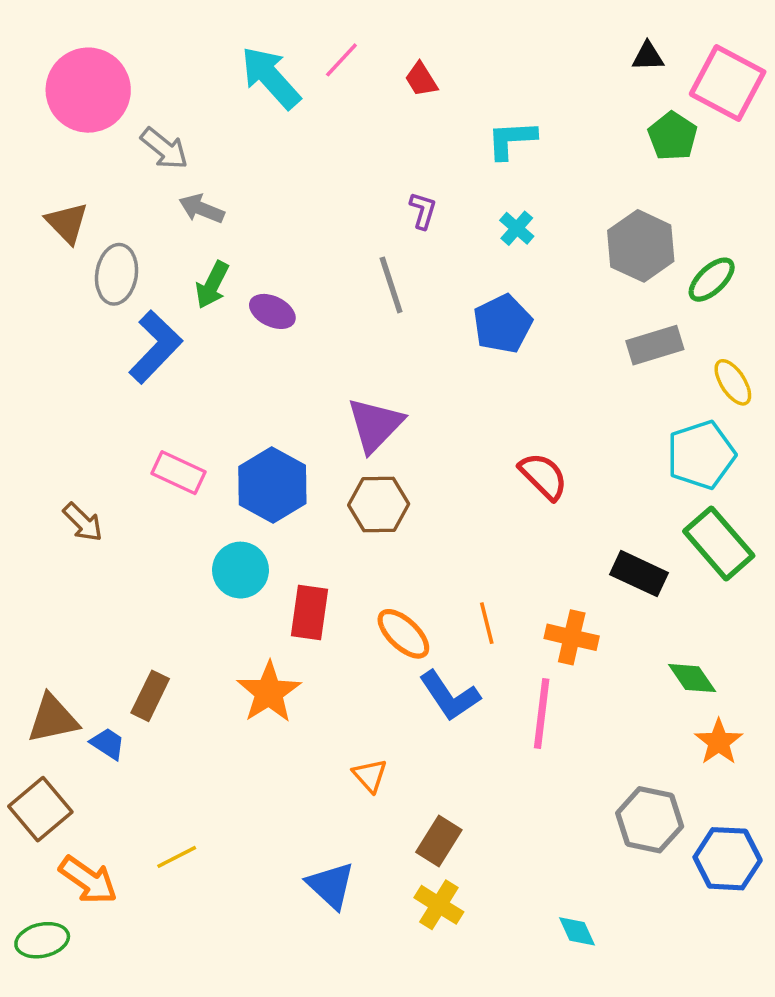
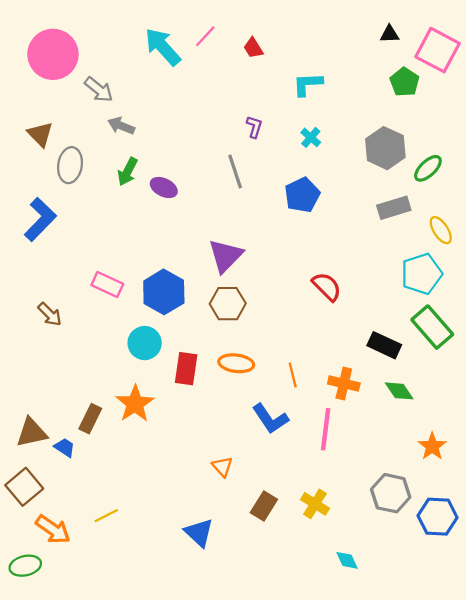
blue L-shape: (155, 347) -> (40, 219), moved
orange ellipse: (403, 634) -> (236, 363), moved, turned -36
green diamond: (692, 678) -> (399, 391), moved
orange star: (269, 692) -> (135, 404), moved
yellow cross: (439, 905) -> (315, 504), moved

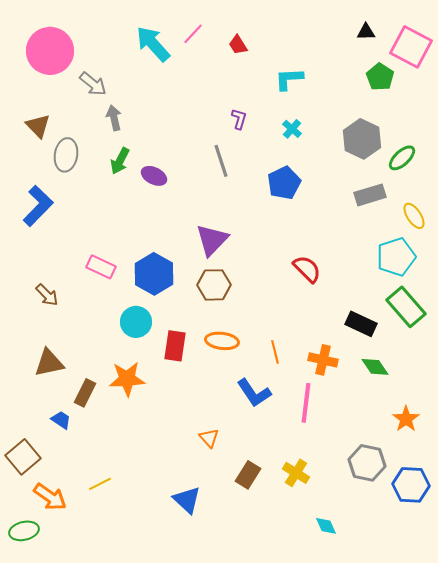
gray arrow: (121, 126) -> (114, 118), turned 55
orange star: (135, 404) -> (127, 379), turned 30
brown triangle: (32, 433) -> (49, 363), moved

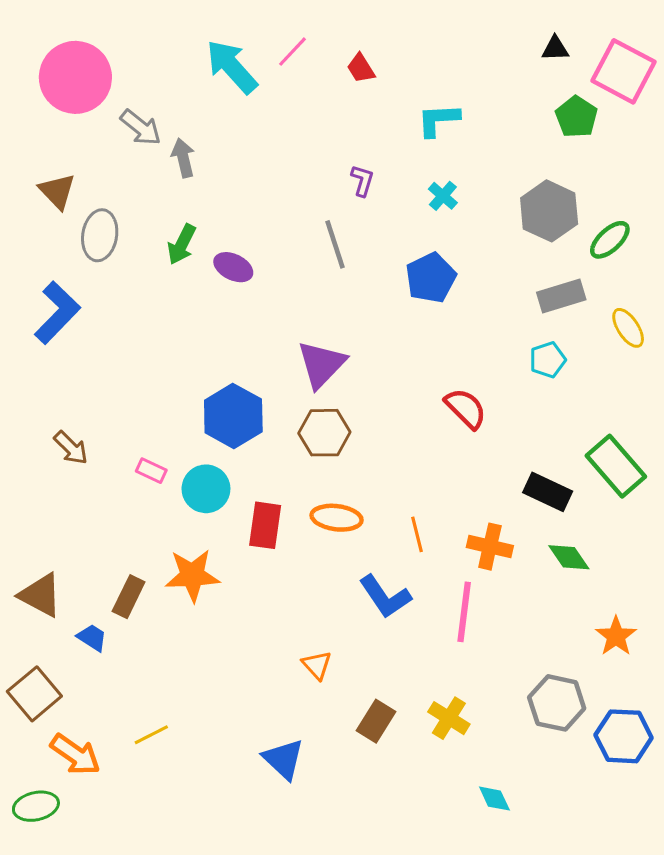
gray arrow: (114, 118) -> (183, 158), moved
cyan pentagon: (396, 257) -> (548, 360), moved, size x0.6
pink rectangle: (101, 267) -> (151, 471), moved, size x0.7
brown triangle: (49, 363) -> (40, 595), moved, turned 40

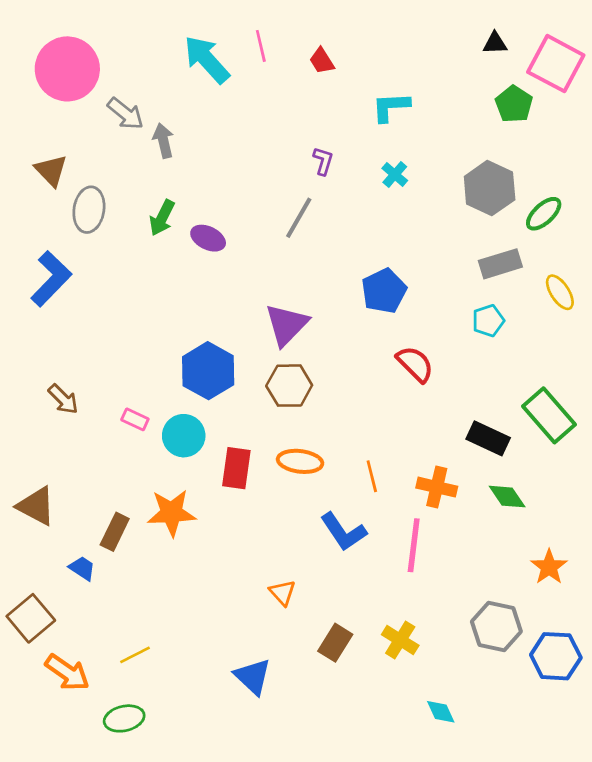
pink line: (293, 52) -> (261, 46), turned -56
gray line: (335, 244) -> (299, 218), turned 48
blue pentagon: (431, 278) -> (384, 291), moved
brown triangle: (40, 595) -> (36, 506), moved
green ellipse: (36, 806) -> (124, 718), moved

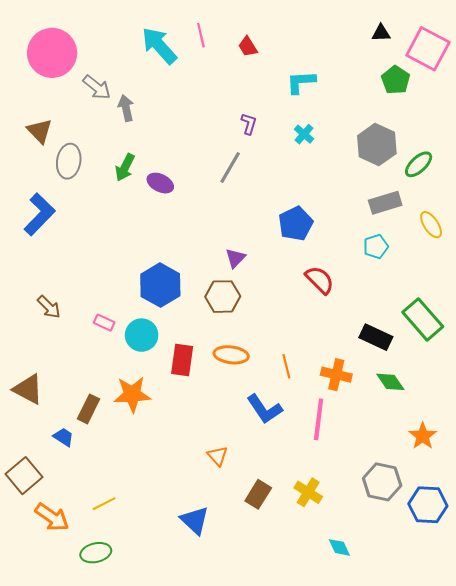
purple triangle: (287, 325) -> (235, 258), moved, size x0.6

